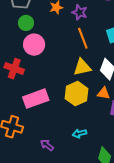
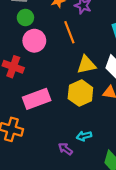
orange line: (83, 38) -> (69, 32), moved
purple arrow: (47, 145) -> (65, 149), moved

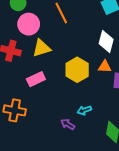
yellow triangle: (86, 65) -> (42, 48), moved
pink rectangle: (37, 99) -> (36, 79), size x0.7

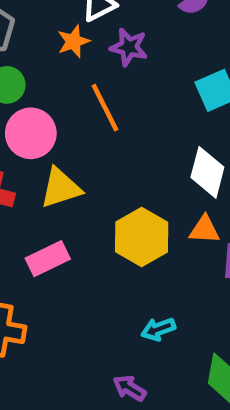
purple arrow: (68, 124) -> (129, 388), moved

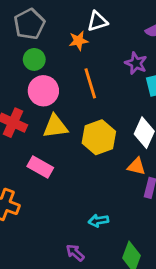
purple star: (129, 47) -> (136, 63), moved
yellow hexagon: (142, 237) -> (99, 137), moved
pink rectangle: (48, 259) -> (40, 167), turned 45

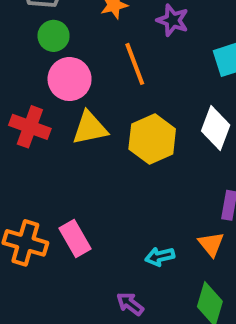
purple star: (136, 63) -> (173, 20), moved
orange triangle: (136, 166) -> (211, 244), moved, turned 42
pink rectangle: (40, 167) -> (75, 239), moved, turned 35

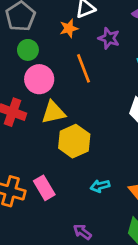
yellow hexagon: (152, 139) -> (74, 141), moved
cyan arrow: (160, 256) -> (100, 186), moved

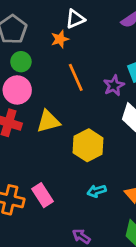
purple star: (109, 38) -> (114, 85), moved, turned 30
pink circle: (39, 79) -> (17, 90), moved
yellow hexagon: (74, 141) -> (88, 145), moved

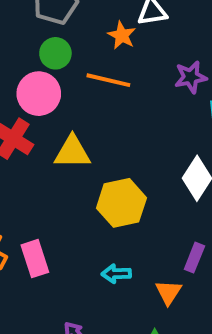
orange star: (60, 39) -> (122, 35), turned 30
orange line: (76, 77) -> (108, 80), moved, turned -68
purple star: (114, 85) -> (191, 77), moved

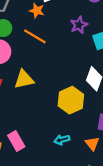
orange line: (108, 80) -> (35, 36), turned 30
yellow hexagon: (121, 203) -> (71, 100), moved

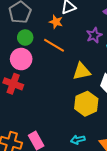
yellow triangle: (24, 79) -> (82, 71), moved

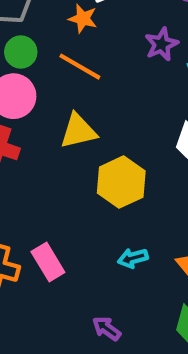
yellow triangle: (82, 71) -> (78, 131), moved
yellow hexagon: (86, 104) -> (121, 182), moved

